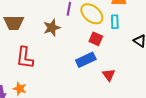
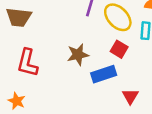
brown star: (52, 28) -> (78, 55), moved

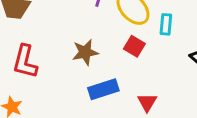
blue rectangle: (104, 74) -> (103, 89), moved

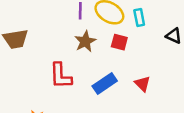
brown star: (85, 52) -> (85, 41), moved
red L-shape: (25, 62) -> (61, 76), moved

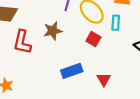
brown star: (85, 41) -> (53, 31), moved
red L-shape: (61, 76) -> (22, 42), moved

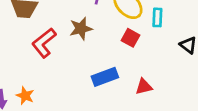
red L-shape: (22, 42) -> (44, 43), turned 40
red triangle: (104, 79) -> (144, 87), turned 48

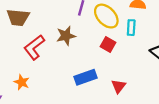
red triangle: (144, 87) -> (119, 86), turned -40
orange star: (25, 96) -> (22, 82), moved

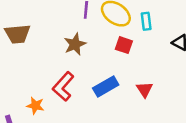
red L-shape: (34, 47) -> (63, 86), moved

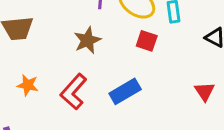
red triangle: (144, 89) -> (205, 91), moved
orange star: (35, 106) -> (28, 85), moved

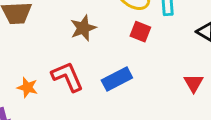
orange star: (28, 85) -> (27, 87), moved
red L-shape: (74, 92) -> (67, 77), turned 112

